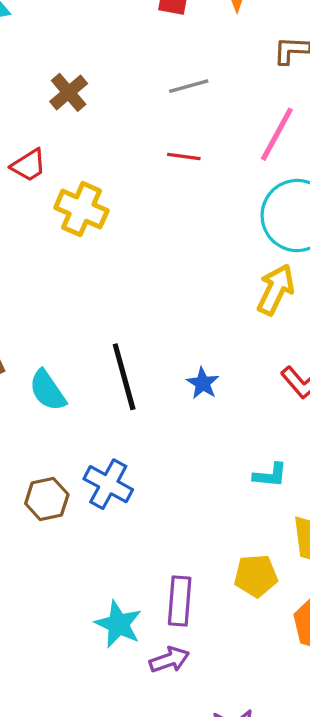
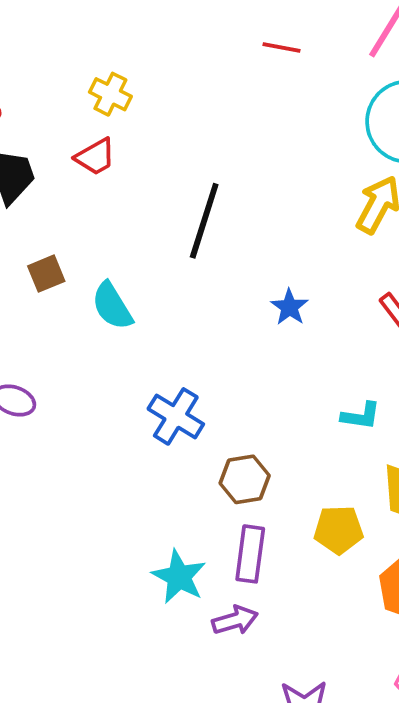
red trapezoid: (29, 165) -> (95, 157), moved
yellow cross: (81, 209) -> (110, 94), moved, size x0.7
black line: (124, 377) -> (204, 221), moved, turned 30
brown hexagon: (47, 499) -> (245, 479), moved

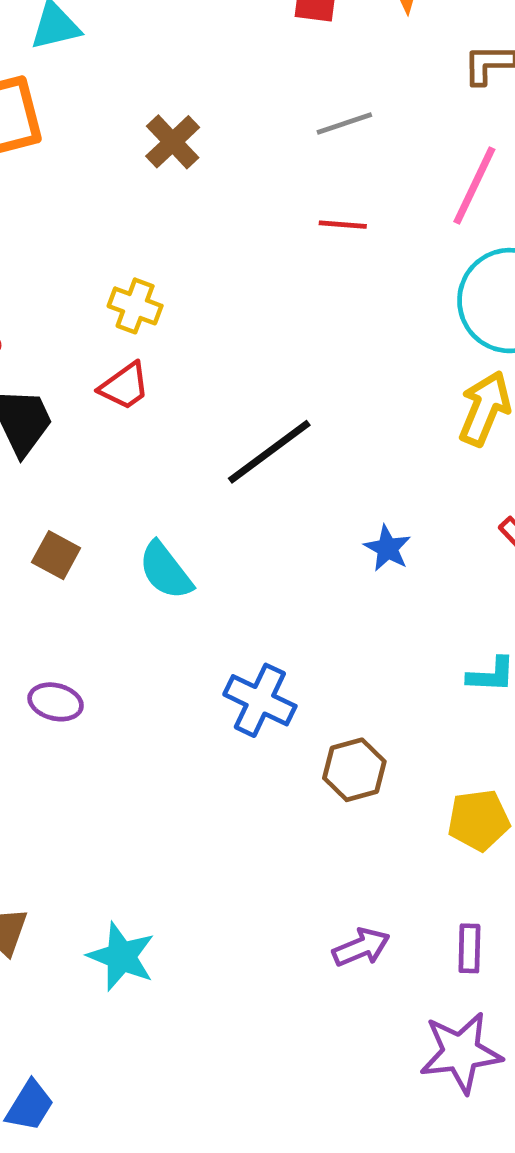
black line: (204, 221) -> (269, 452), turned 42
brown square: (46, 274) -> (56, 555), moved, turned -33
purple rectangle: (250, 554) -> (469, 948), moved, size x0.7
cyan star: (179, 577) -> (121, 957), moved

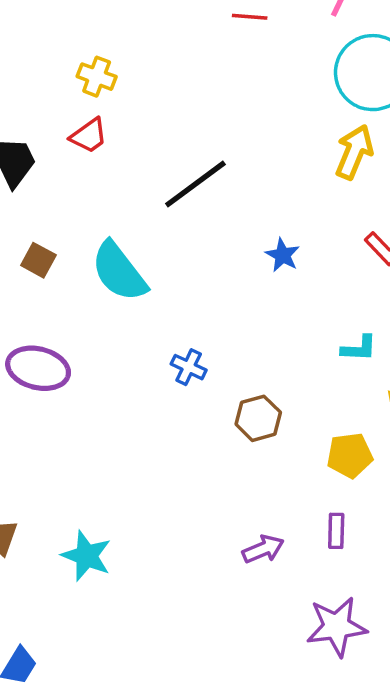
cyan semicircle: (165, 571) -> (119, 272), size x1.4
blue cross: (260, 700) -> (189, 367), size x0.7
purple ellipse: (56, 702) -> (38, 368), size x1.6
purple rectangle: (469, 948) -> (336, 531), moved

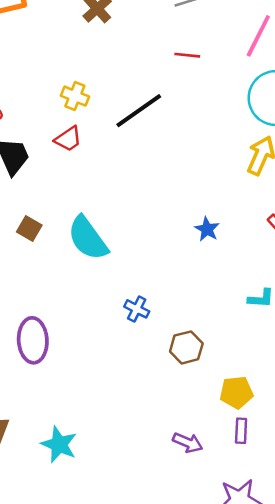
black line: (195, 184) -> (139, 111), moved
purple ellipse: (38, 368) -> (33, 340), moved, turned 72
yellow pentagon: (350, 455) -> (236, 392), moved
purple arrow: (263, 549) -> (188, 443), turned 44

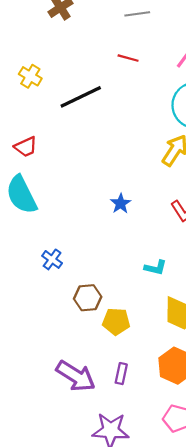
red trapezoid: (68, 139) -> (26, 147), moved
yellow pentagon: (236, 392) -> (116, 321), moved
purple arrow: (188, 443) -> (76, 376), size x1.6

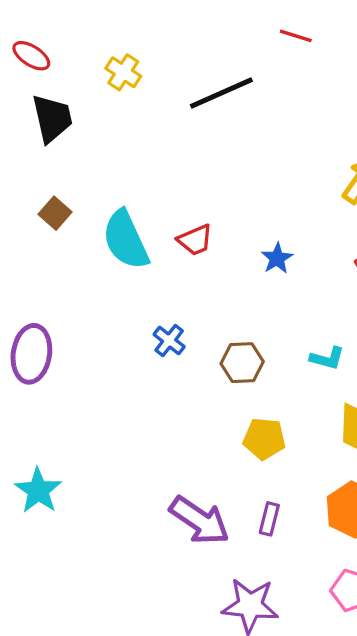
yellow cross: (30, 76) -> (123, 72), moved
red trapezoid: (26, 147) -> (195, 240), moved
brown hexagon: (88, 298) -> (242, 363), moved

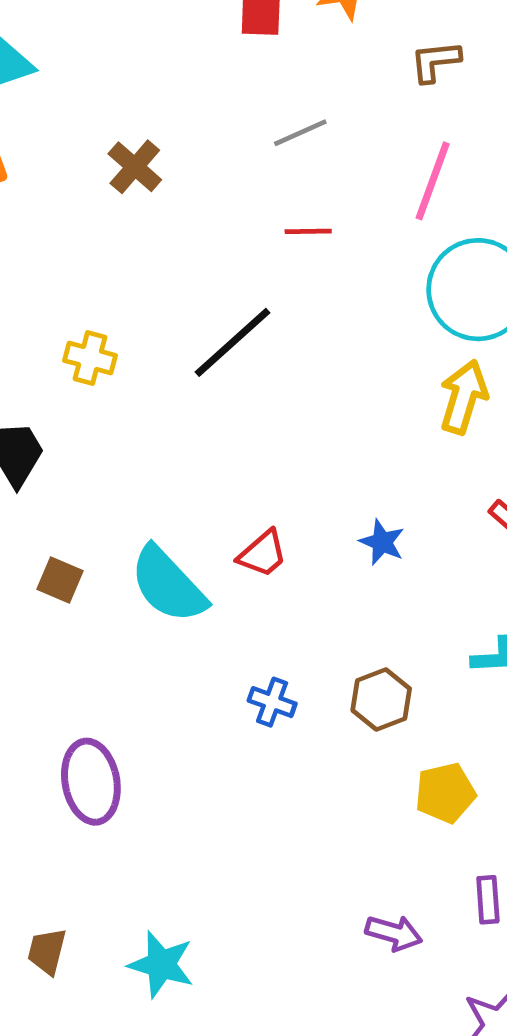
purple arrow: (200, 520) -> (394, 933), size x0.6

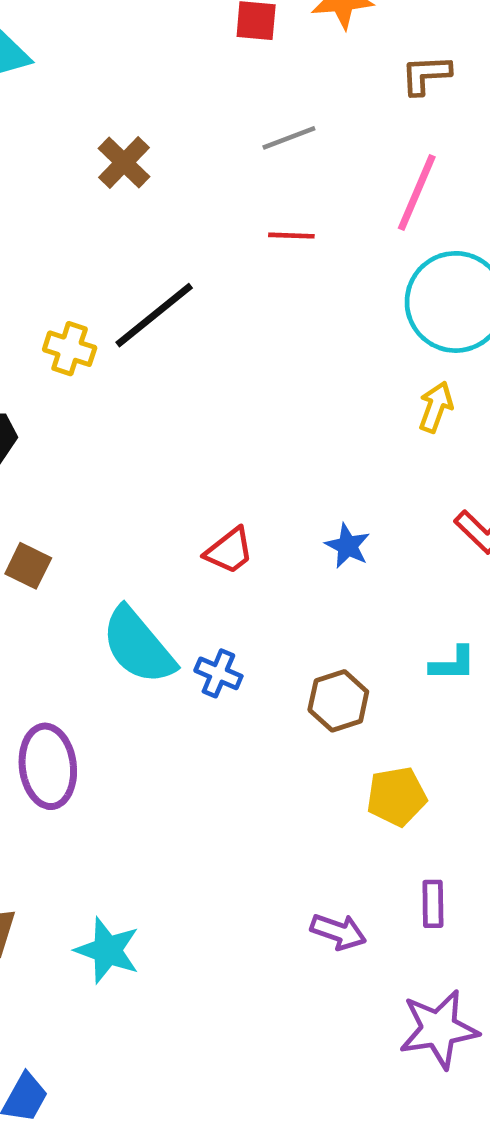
black line: (232, 342) -> (154, 315), moved
yellow arrow: (464, 397) -> (436, 407), size x0.7
cyan semicircle: (168, 585) -> (138, 646), moved
blue cross: (272, 702) -> (218, 673), moved

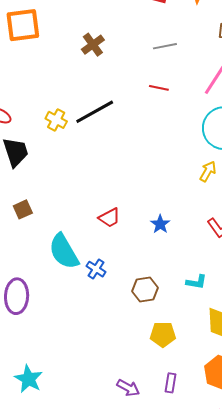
brown square: (28, 566) -> (23, 209), turned 30

